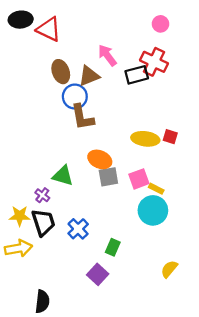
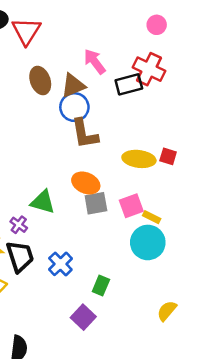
red triangle: (49, 29) -> (26, 31), turned 36
blue circle: (75, 97) -> (74, 107), moved
brown L-shape: (82, 117) -> (85, 134), moved

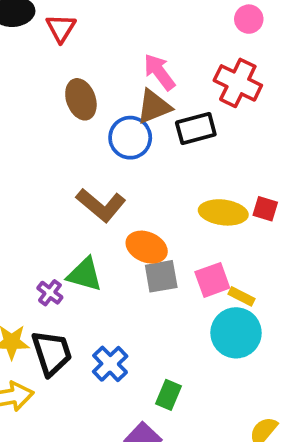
red triangle: (26, 31) -> (61, 28), size x0.7
black rectangle: (129, 84) -> (196, 129), moved
brown triangle: (73, 86) -> (154, 107), moved
brown L-shape: (85, 134) -> (101, 205), moved, turned -40
purple cross: (19, 225) -> (50, 293), moved

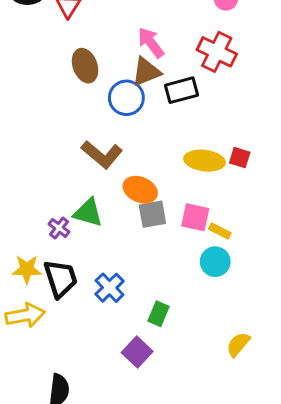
pink square: (212, 280) -> (195, 217), turned 32
cyan circle: (236, 333) -> (215, 262), size x0.7

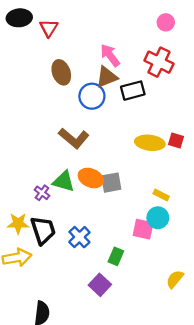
orange ellipse: (140, 190) -> (91, 178), moved
pink square: (195, 217) -> (143, 229), moved

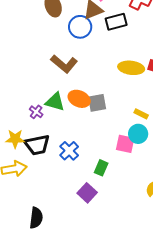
black trapezoid: (43, 230) -> (37, 145), turned 96

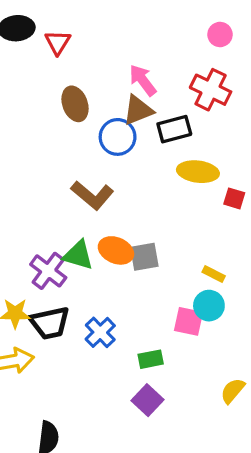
yellow ellipse: (131, 68) -> (198, 172), moved
purple cross: (36, 112) -> (48, 271), size x1.6
green rectangle: (101, 168) -> (151, 359), turned 56
purple square: (87, 193) -> (148, 400), moved

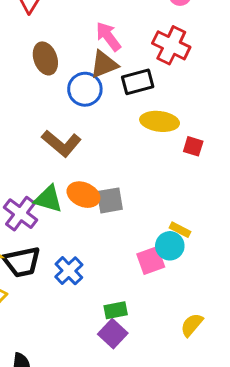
yellow rectangle: (214, 274) -> (180, 230), moved
pink square: (188, 321) -> (151, 260), turned -32
green rectangle: (151, 359) -> (116, 310), moved

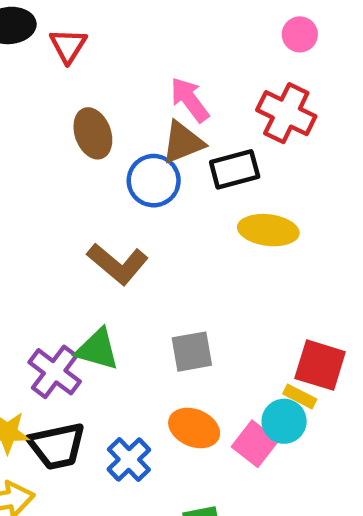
red square: (193, 146) -> (320, 365), moved, size x1.6
orange ellipse: (83, 195) -> (194, 428), moved
pink square: (151, 260) -> (255, 444), turned -32

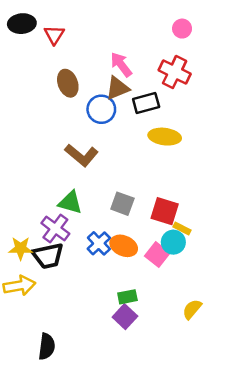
gray square: (192, 352) -> (122, 204), turned 30
red square: (320, 365) -> (165, 211), moved
purple cross: (55, 372) -> (55, 228), moved
blue cross: (129, 459) -> (99, 243), moved

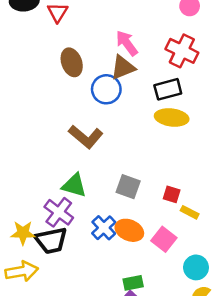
black rectangle: (146, 103) -> (168, 89), moved
red square: (165, 211) -> (172, 194), size x0.6
cyan circle: (173, 242) -> (196, 267), moved

